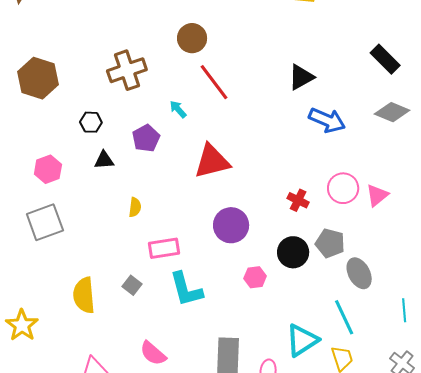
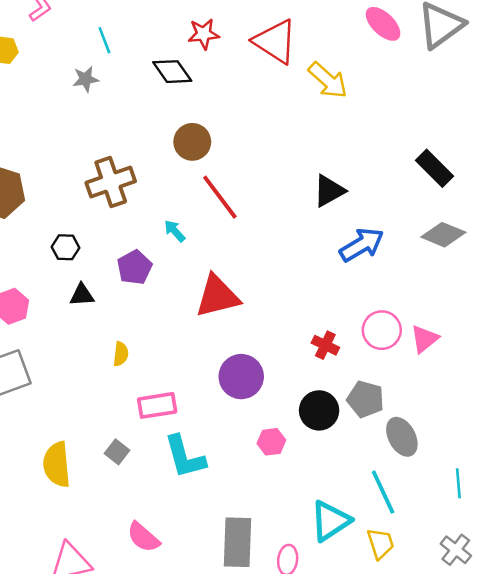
blue arrow: (327, 120) -> (362, 245), turned -54

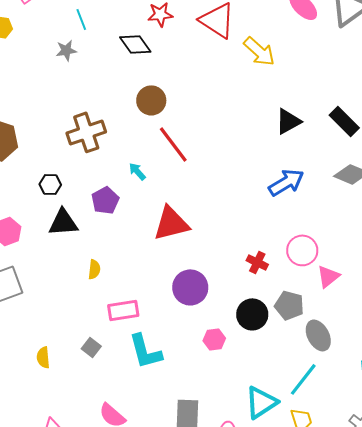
black triangle: (329, 191) -> (288, 121), moved
black triangle: (82, 295) -> (63, 222), size x1.5
pink triangle: (424, 339) -> (328, 276), moved
yellow semicircle: (57, 464) -> (43, 357), size x0.6
cyan line: (383, 492) -> (303, 379), turned 63

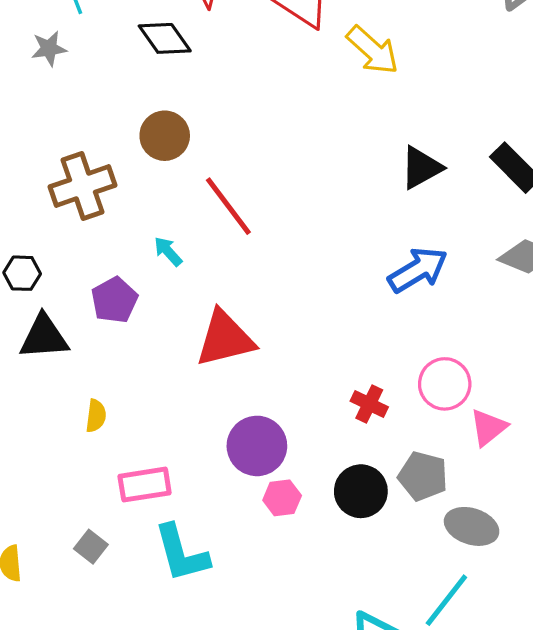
brown circle: (151, 100) -> (165, 136), moved
gray ellipse: (318, 335) -> (472, 526), turned -44
pink hexagon: (214, 339) -> (282, 498), moved

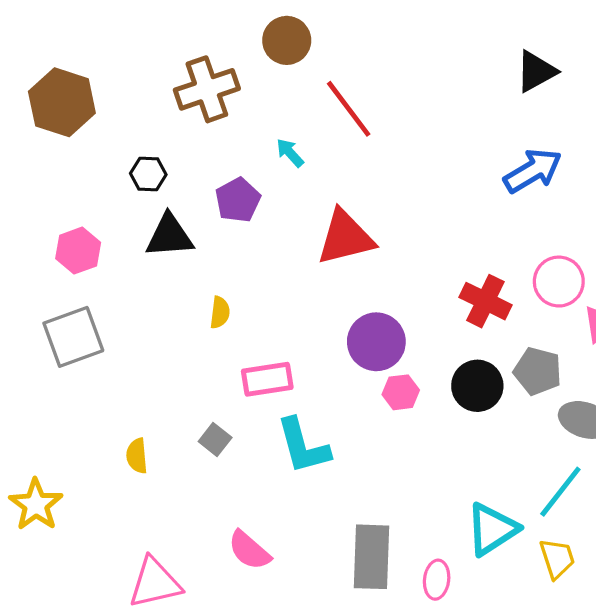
red cross: (369, 404) -> (485, 301), size x1.4

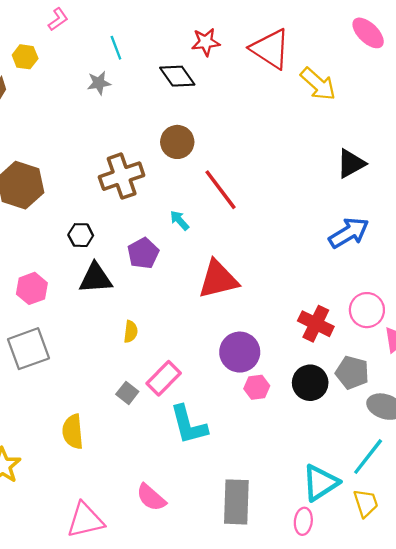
pink rectangle: (267, 379) -> (164, 378), turned -36
gray square: (215, 440) -> (127, 393), moved
yellow semicircle: (137, 456) -> (73, 432), size x1.4
pink ellipse: (437, 580) -> (303, 521), moved

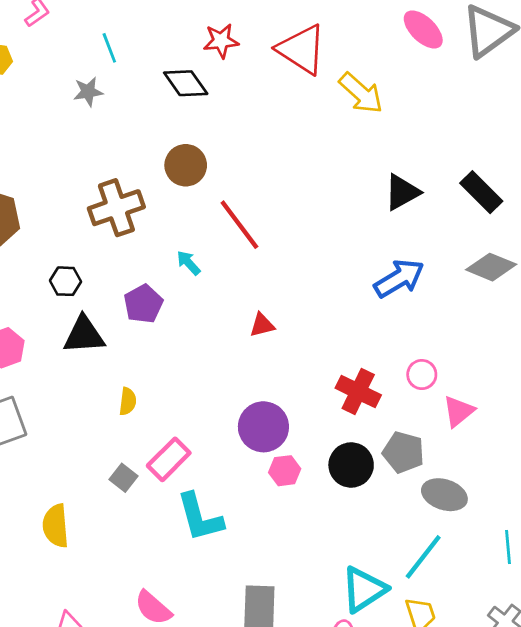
red triangle: (218, 279) -> (262, 325), moved, size x0.5
pink circle: (367, 310) -> (422, 375), size x0.7

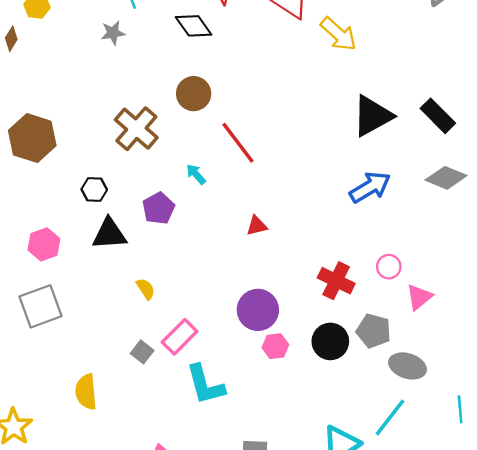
black triangle: (402, 192) -> (372, 116), size x1.4
brown cross: (116, 208) -> (136, 129), turned -30
yellow semicircle: (128, 401) -> (146, 289), turned -40

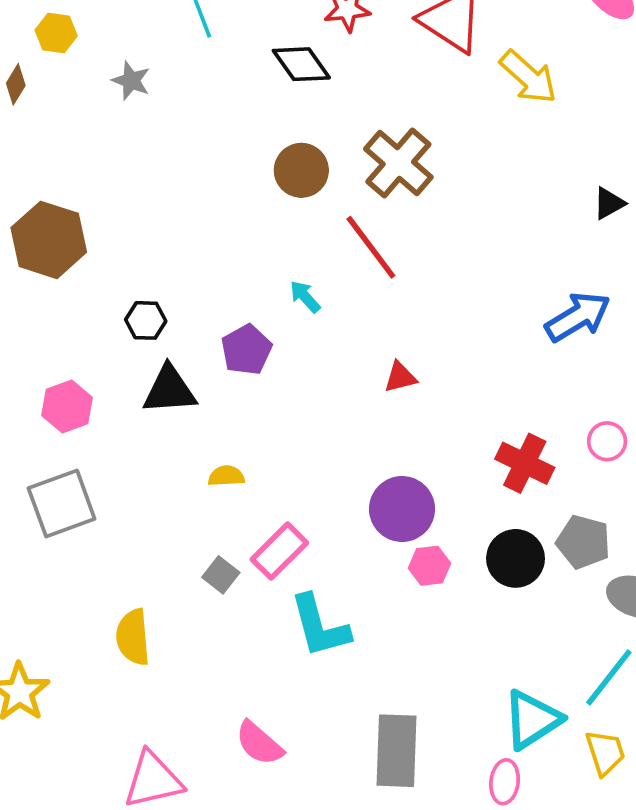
gray star: (113, 33) -> (131, 81), moved, turned 30
black triangle: (372, 116) -> (609, 203), moved, size x0.5
brown cross: (136, 129) -> (398, 163), moved
yellow semicircle: (146, 289) -> (226, 476), turned -60

